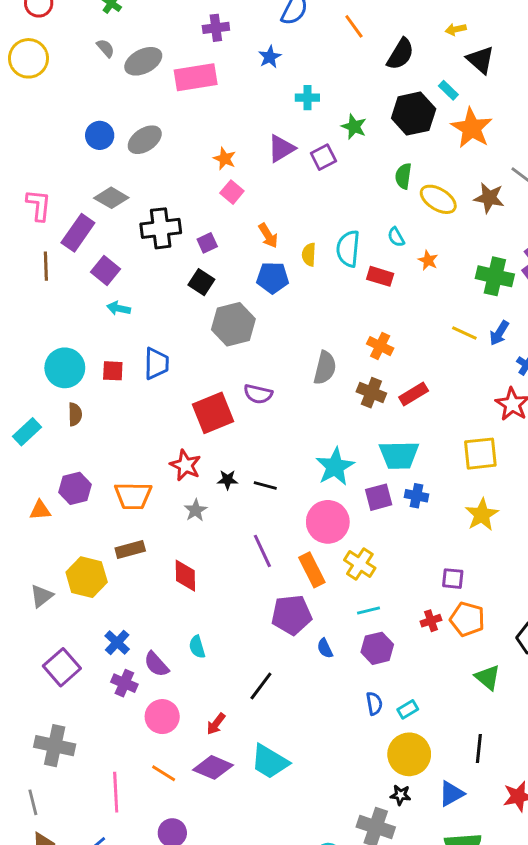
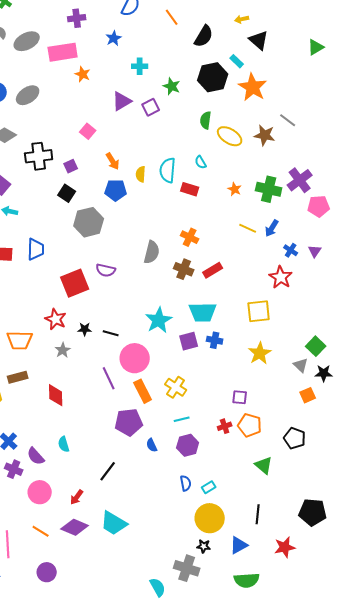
orange star: (225, 159) -> (83, 74), moved
orange star: (428, 260) -> (235, 189), moved
pink circle: (328, 522) -> (135, 358), moved

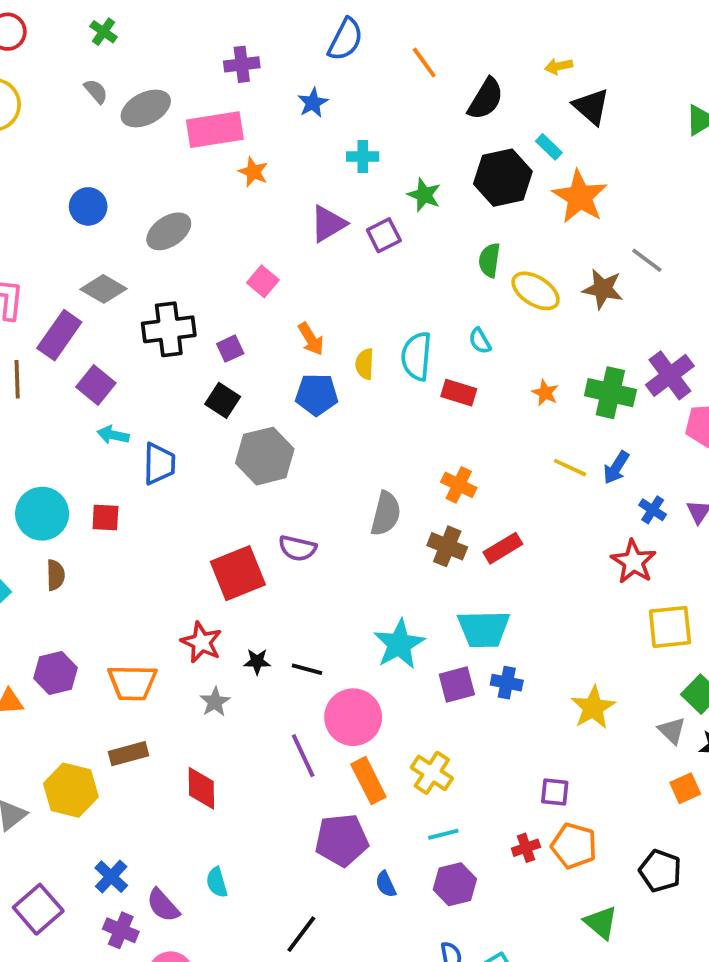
gray ellipse: (28, 95) -> (169, 231), moved
blue trapezoid: (36, 249) -> (159, 464), moved
yellow square: (259, 311) -> (670, 627), moved

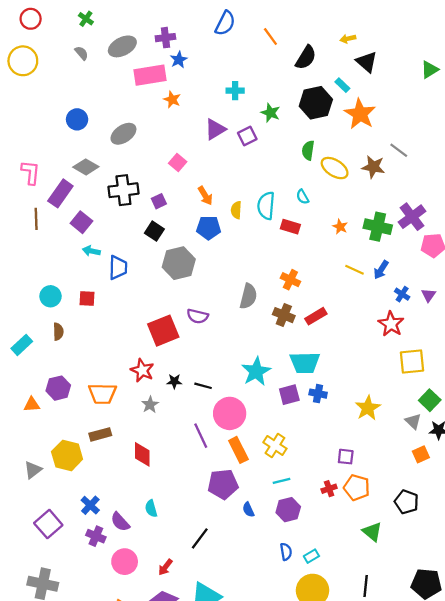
blue star: (313, 103) -> (179, 60), moved
gray ellipse: (146, 109) -> (122, 46), moved
cyan circle: (42, 514) -> (50, 296), size x0.7

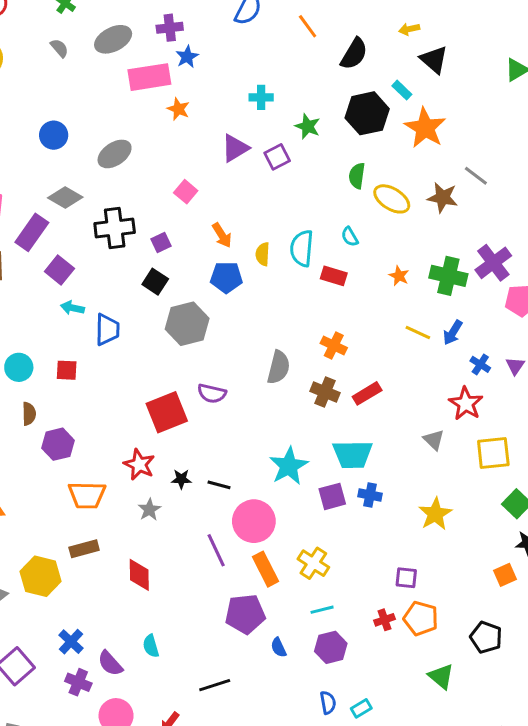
purple hexagon: (58, 388) -> (58, 444), moved
gray triangle: (413, 421) -> (434, 440), moved
black line: (200, 538) -> (215, 685), turned 35

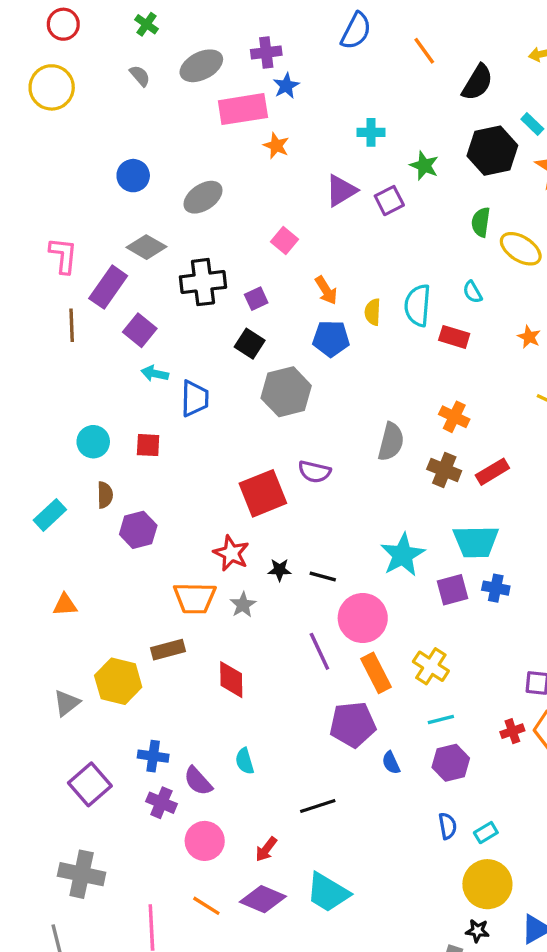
orange trapezoid: (87, 495) -> (195, 598), moved
blue cross: (71, 642) -> (153, 756), turned -35

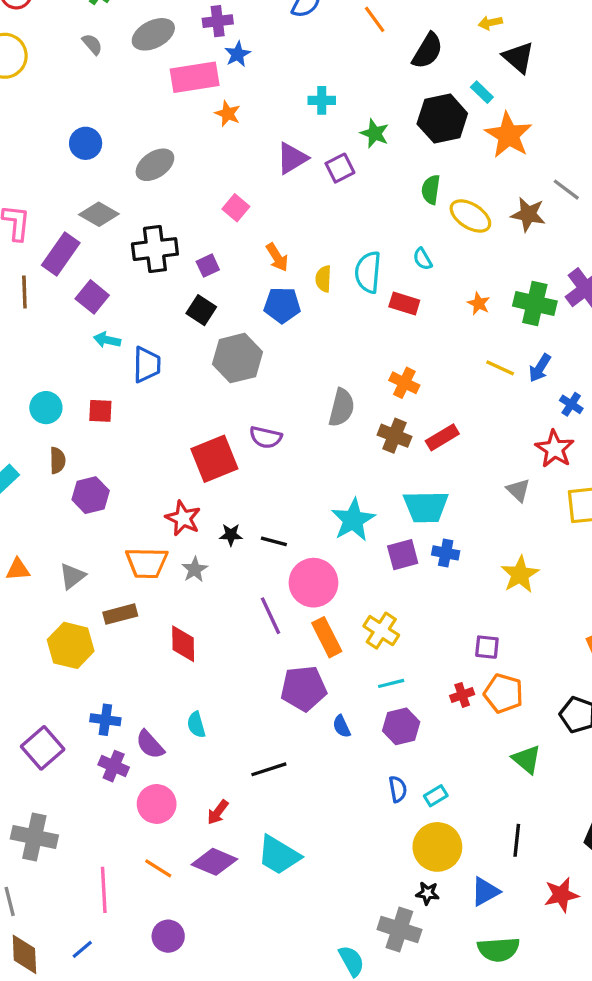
gray triangle: (67, 703) -> (72, 576), moved

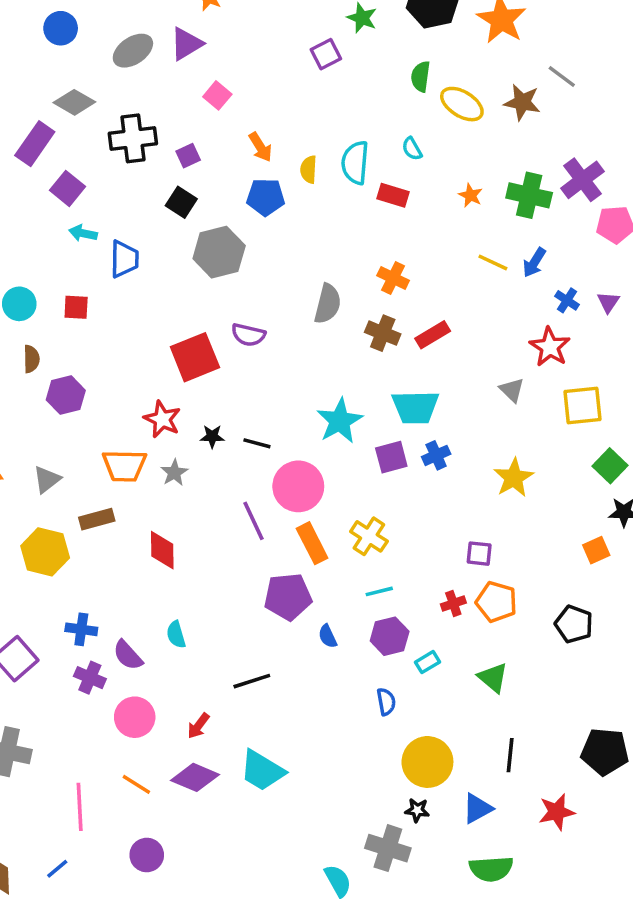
purple triangle: (292, 158) -> (186, 44), moved
blue cross: (446, 553) -> (436, 455), turned -35
green triangle: (527, 759) -> (493, 678), moved
cyan rectangle: (436, 796) -> (427, 662), moved

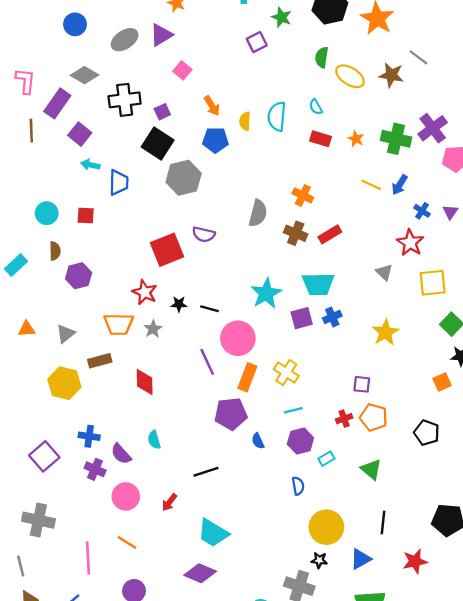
red rectangle: (393, 195) -> (320, 139), moved
black square: (181, 202) -> (158, 144), size x1.5
orange rectangle: (312, 543) -> (247, 377), turned 48
purple diamond: (195, 777) -> (200, 573), moved

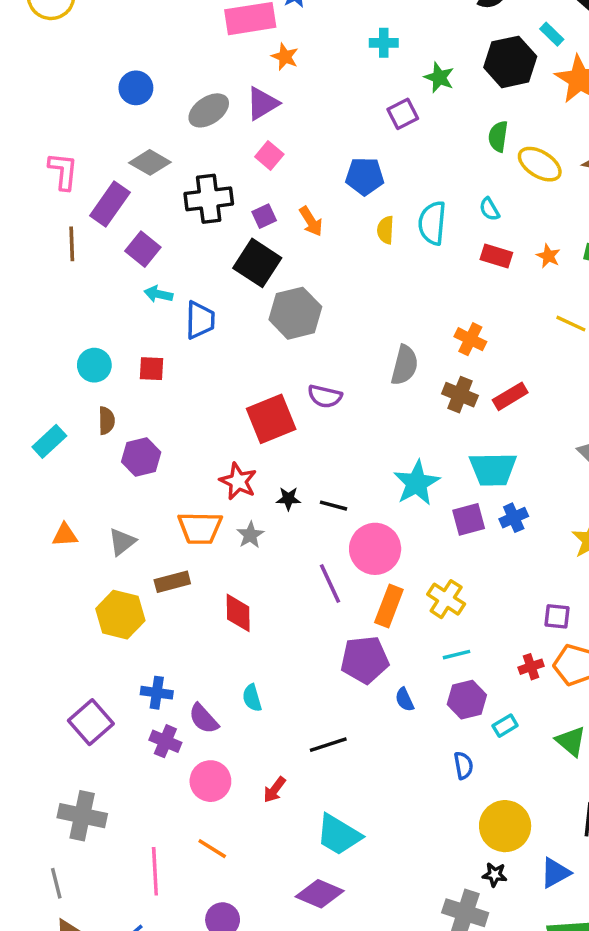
pink square: (182, 70) -> (269, 155), moved
orange arrow: (212, 106) -> (311, 221), moved
blue pentagon: (215, 140) -> (365, 176), moved

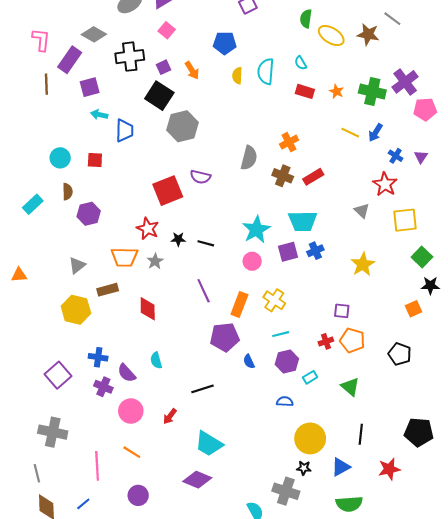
purple square: (143, 249) -> (90, 87), turned 36
orange cross: (470, 339) -> (289, 142), turned 36
orange triangle: (65, 535) -> (19, 275), moved
pink circle: (375, 549) -> (252, 261), moved, size x0.6
blue semicircle: (463, 765) -> (285, 402), turned -77

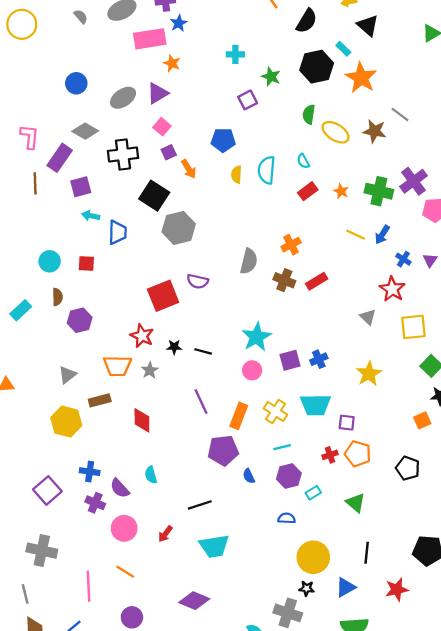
purple square: (163, 67) -> (169, 152), moved
red rectangle: (305, 91) -> (308, 191), turned -54
cyan trapezoid: (303, 221) -> (316, 405), moved
cyan trapezoid: (209, 444) -> (214, 546), moved, turned -40

